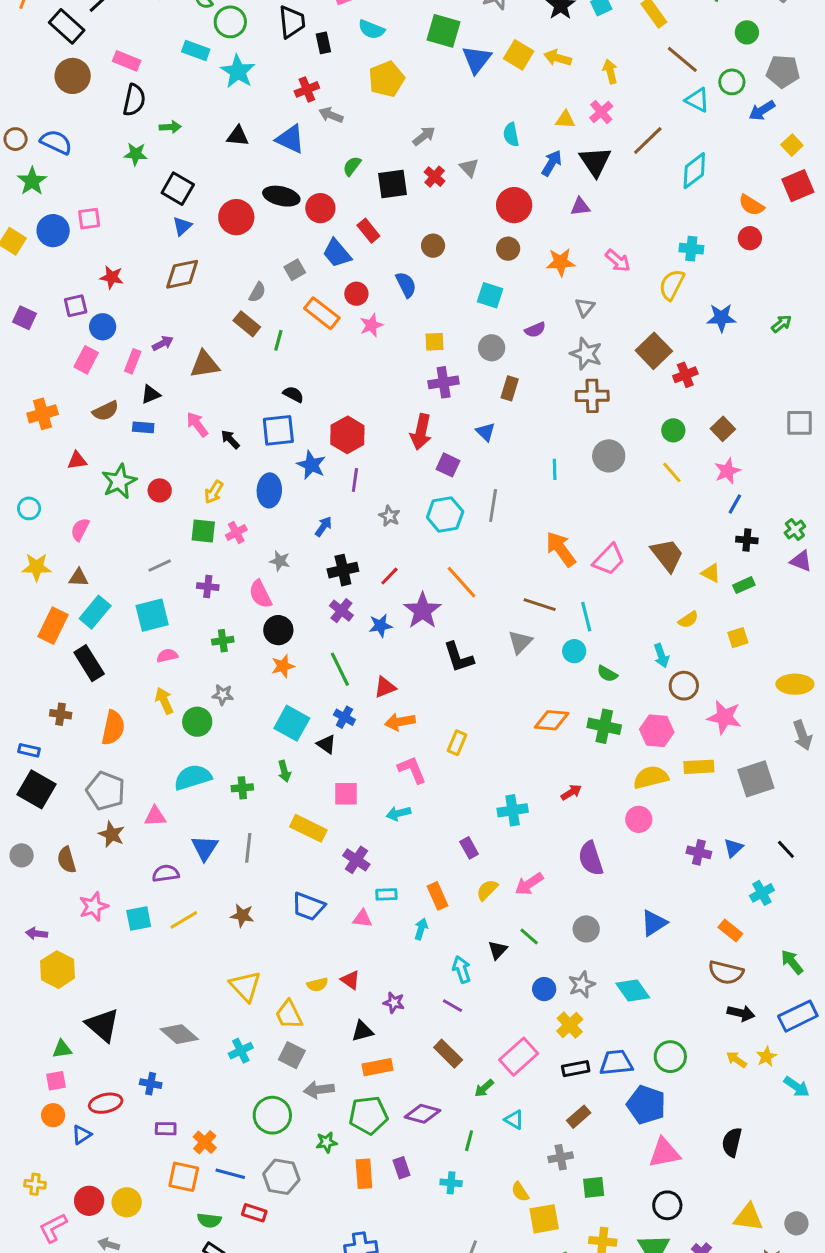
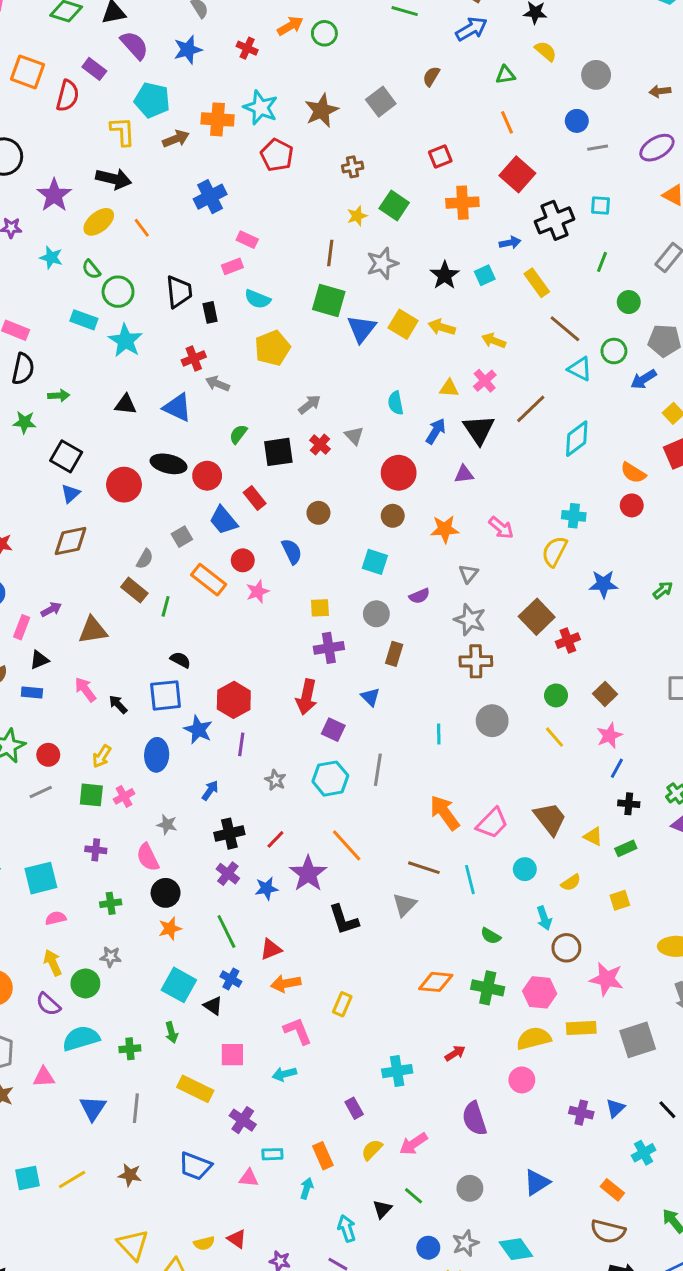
yellow arrow: (610, 71) -> (494, 341), turned -55
gray line: (160, 566) -> (41, 792), moved
cyan circle: (574, 651) -> (525, 869), moved
purple semicircle: (166, 873) -> (48, 1004), moved, turned -130

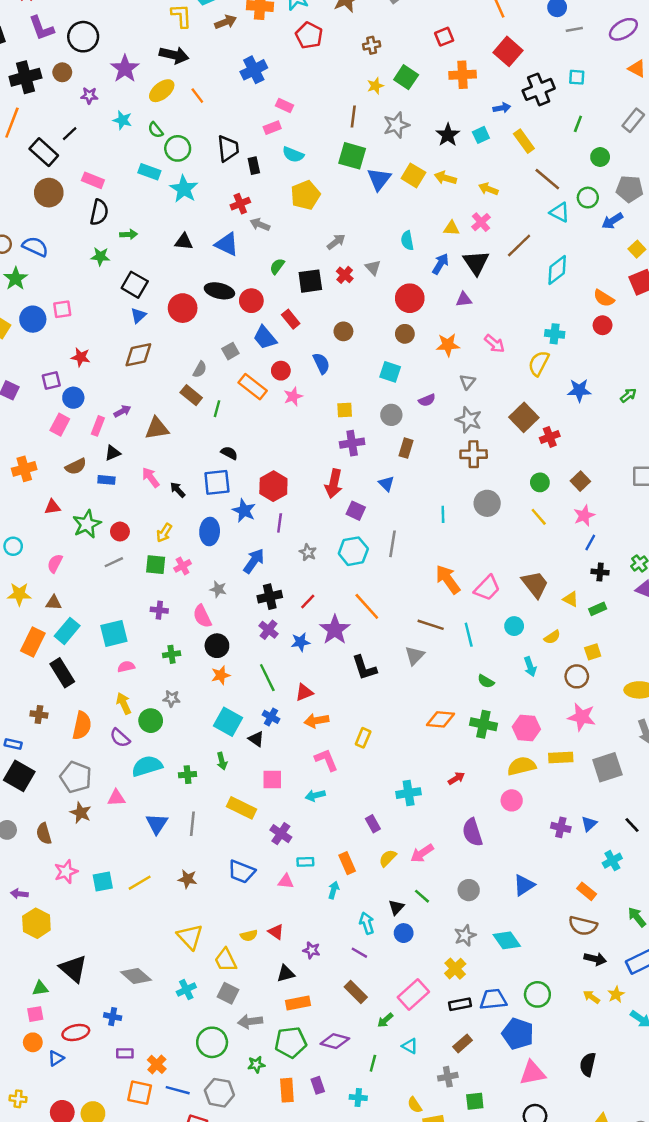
blue arrow: (210, 790) -> (254, 561), size x1.5
brown circle: (566, 948) -> (577, 676), moved
blue circle: (428, 1248) -> (404, 933), moved

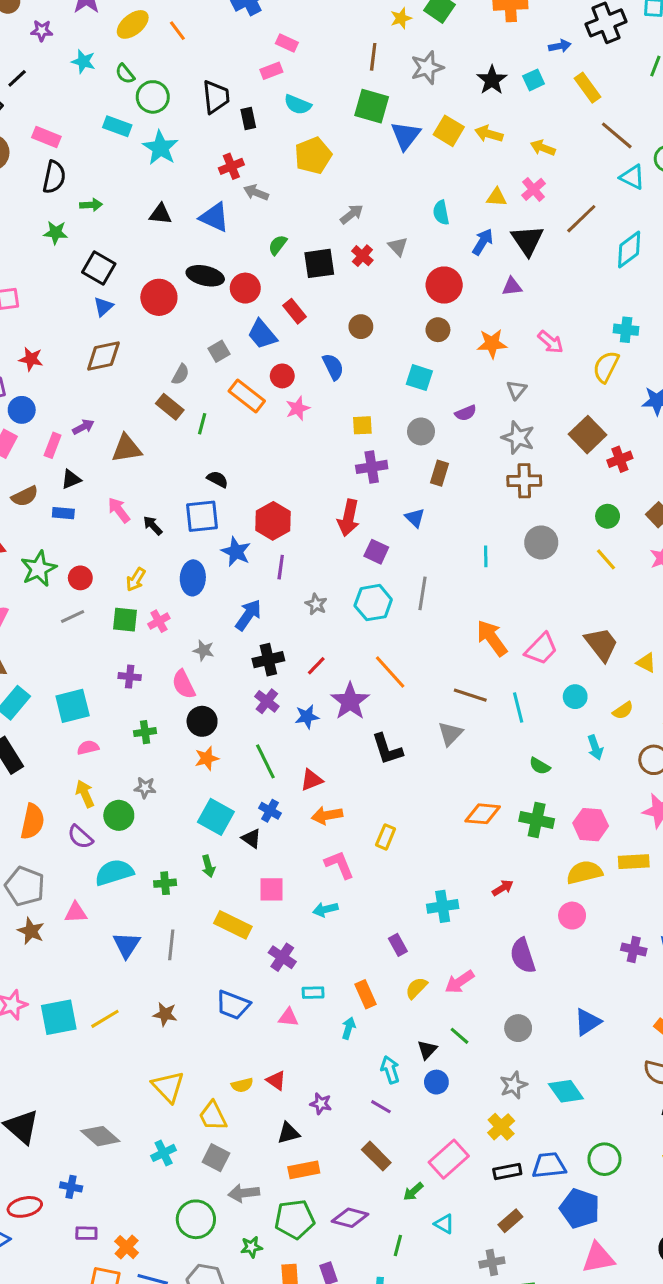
cyan square: (103, 881) -> (59, 1017), size x1.4

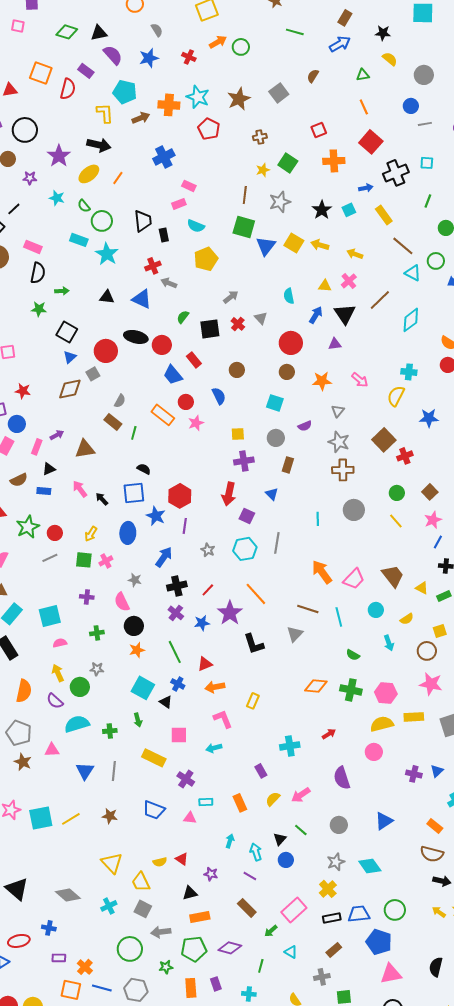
orange line: (177, 31) -> (118, 178), turned 72
gray square: (219, 351) -> (93, 374), moved
cyan arrow: (349, 1028) -> (230, 841), moved

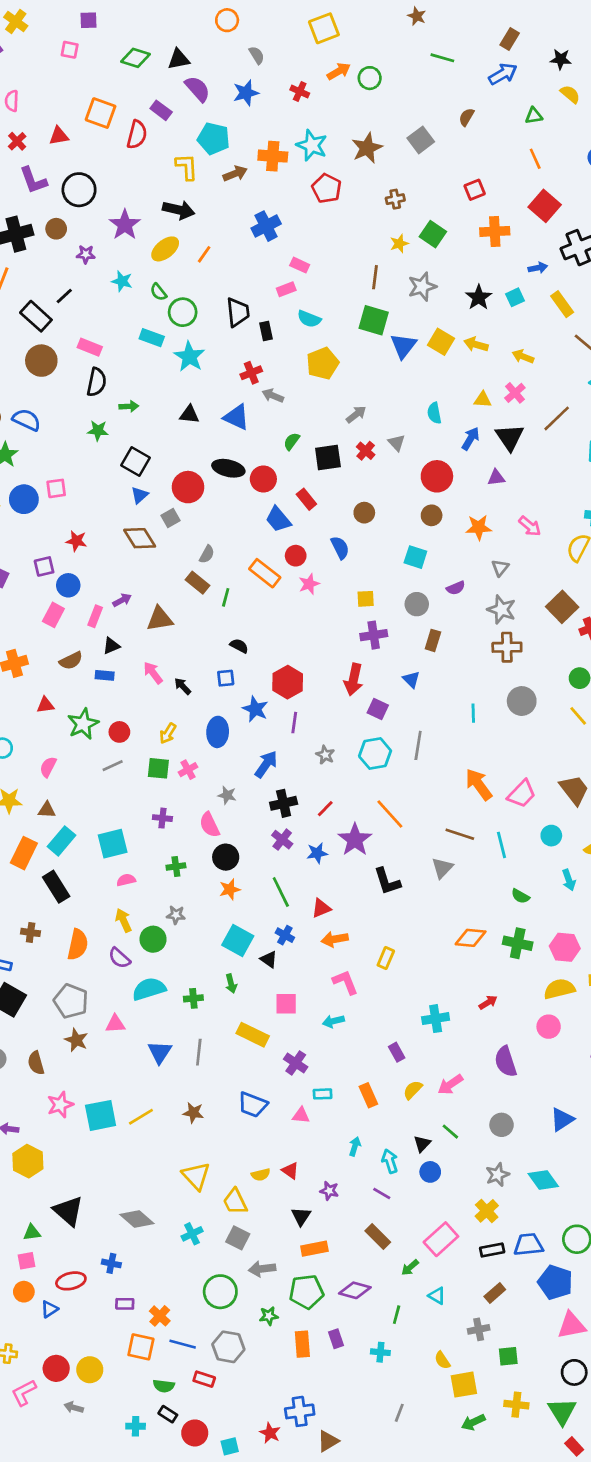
brown diamond: (70, 389) -> (140, 538), turned 70
blue square: (134, 493) -> (226, 678), size x0.6
black triangle: (190, 893) -> (301, 1216), turned -42

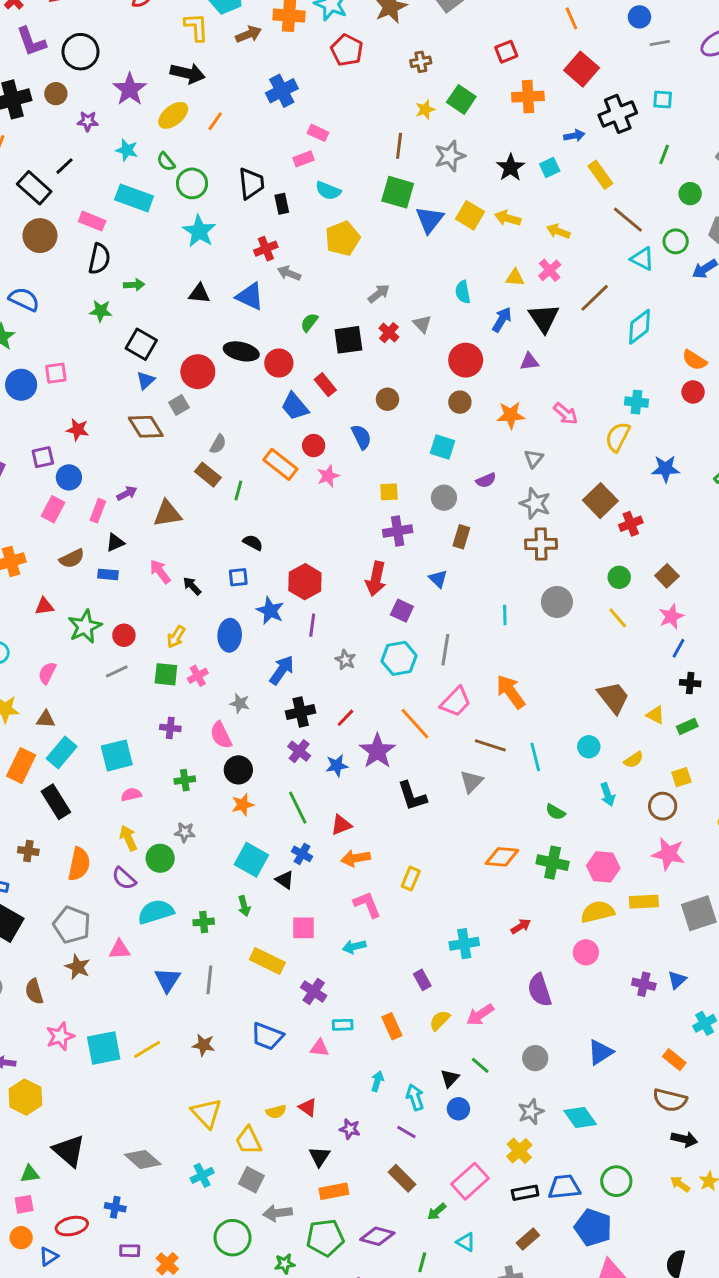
cyan rectangle: (152, 338) -> (134, 198), moved, size x1.4
pink trapezoid: (522, 794) -> (456, 702), moved

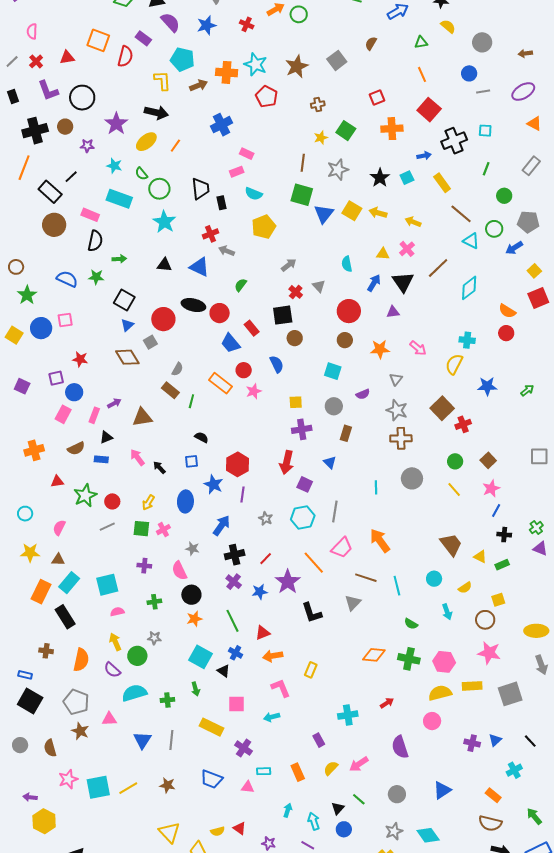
blue semicircle: (24, 299) -> (67, 279), moved
black square: (348, 340) -> (283, 315), moved

